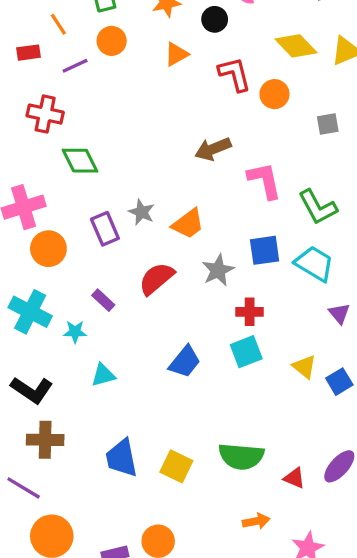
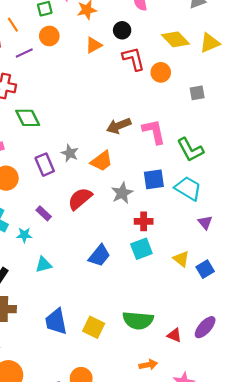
black circle: (215, 19) -> (122, 30), moved
brown arrow: (213, 149) -> (119, 126), moved

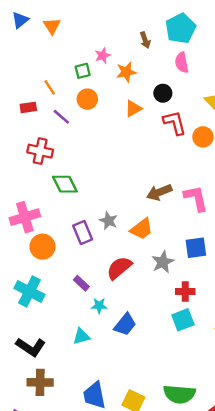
purple line: (24, 53) -> (61, 117), turned 66
cyan star: (24, 235) -> (99, 306), moved
blue trapezoid: (99, 256) -> (125, 325), moved

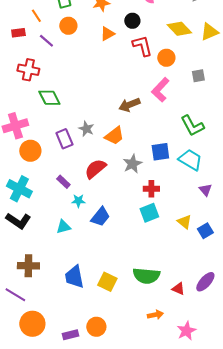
pink L-shape: (196, 198) -> (160, 90), moved, turned -125
black L-shape: (31, 347) -> (18, 221), moved

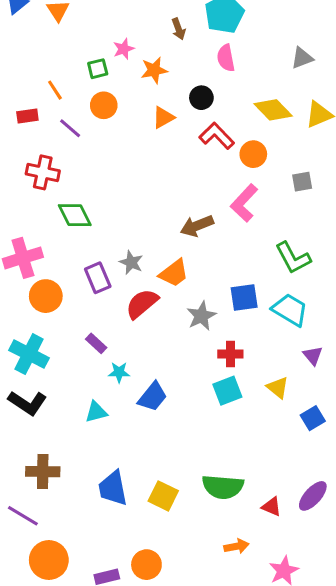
red L-shape: (142, 46) -> (217, 136), turned -30
red semicircle: (95, 169) -> (142, 304), moved
yellow triangle: (184, 222) -> (278, 388), moved

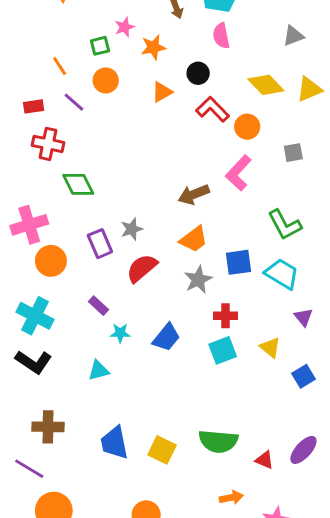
red rectangle: (27, 116) -> (34, 106), moved
gray star: (131, 262) -> (132, 229), turned 30
orange trapezoid: (174, 273) -> (194, 239), moved
blue trapezoid: (153, 397) -> (166, 337), moved

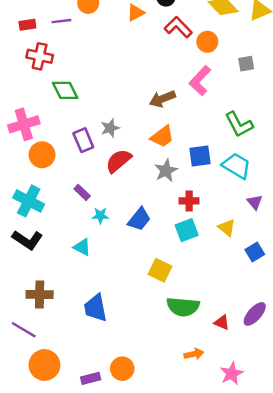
purple line: (74, 102) -> (61, 21), turned -48
cyan triangle: (99, 371) -> (82, 247), turned 42
yellow square: (162, 450) -> (160, 270), moved

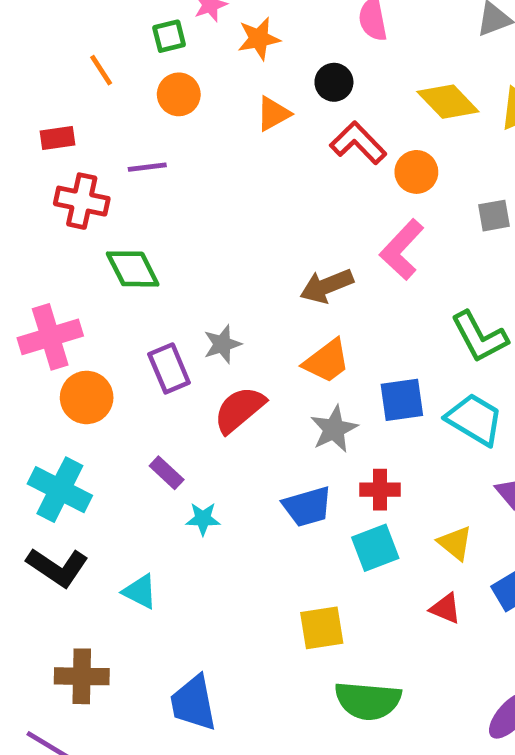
purple line: (61, 21) -> (147, 167), moved
blue trapezoid: (139, 219) -> (307, 507), moved, turned 35
cyan triangle: (82, 247) -> (140, 591), moved
yellow square: (160, 270) -> (322, 628), turned -35
red triangle: (222, 322) -> (445, 608), moved

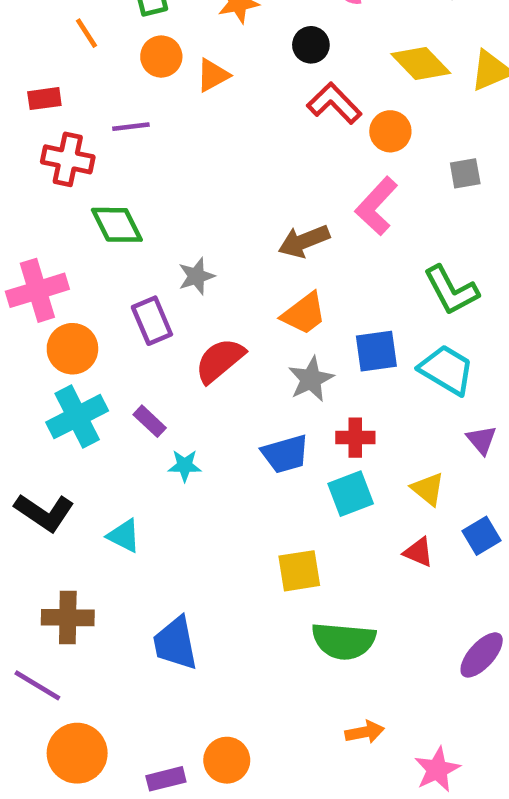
orange triangle: (273, 114) -> (213, 75), moved
gray star: (222, 344) -> (196, 276), moved
cyan cross: (60, 490) -> (77, 417), moved, turned 36

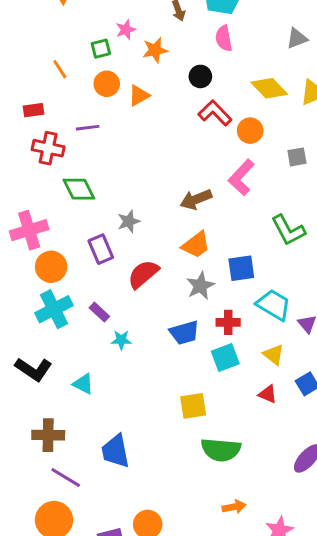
cyan trapezoid: (446, 370) -> (274, 305), moved
purple line: (37, 685) -> (66, 478), moved

